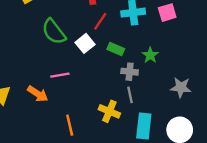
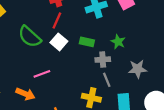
red line: (100, 21) -> (57, 20), moved
gray star: (181, 87) -> (138, 69), moved

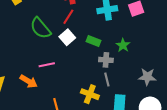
gray star: (138, 69) -> (147, 77), moved

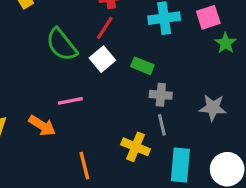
green star: (123, 45) -> (226, 43), moved
gray star: (147, 77) -> (213, 108), moved

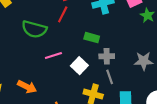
green semicircle: (62, 45) -> (34, 29), turned -30
white square: (102, 59) -> (79, 66), moved
pink line: (70, 101) -> (53, 56), moved

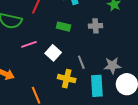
gray cross: (107, 56) -> (95, 26), moved
gray star: (144, 61) -> (112, 66), moved

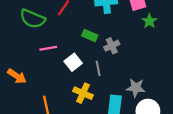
gray cross: (95, 26) -> (112, 46), moved, turned -32
gray line: (81, 62) -> (98, 68), moved

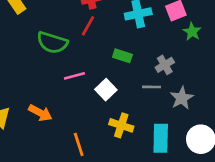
gray cross: (112, 46) -> (165, 65), moved
gray line: (98, 68) -> (151, 87), moved, turned -72
gray star: (136, 88) -> (182, 98), moved, turned -30

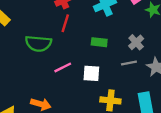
white square: (106, 90) -> (91, 73), turned -30

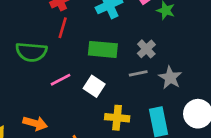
green rectangle: (99, 42) -> (103, 49), size x1.5
white square: (91, 73) -> (94, 86), turned 30

